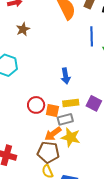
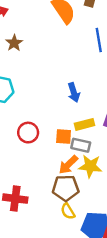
red circle: (36, 105) -> (28, 133), moved
gray rectangle: (65, 119) -> (81, 145), turned 35

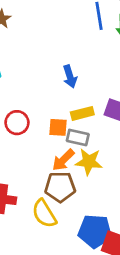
yellow semicircle: (68, 211) -> (44, 214), moved, size x1.5

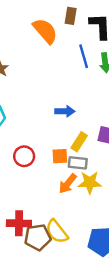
blue arrow: (70, 76) -> (65, 111), turned -66
yellow rectangle: (82, 113) -> (79, 142), turned -36
brown pentagon: (60, 187) -> (38, 237), moved

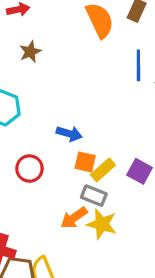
blue arrow: (65, 111) -> (69, 134), moved
orange square: (60, 156) -> (85, 162), moved

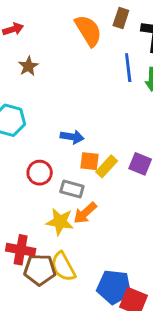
gray rectangle: (94, 196) -> (72, 189), moved
yellow star: (102, 224) -> (60, 222), moved

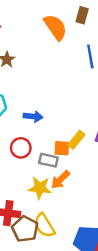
blue arrow: (72, 137) -> (33, 117), moved
orange square: (89, 161) -> (62, 148), moved
brown pentagon: (40, 270) -> (25, 229), turned 30

